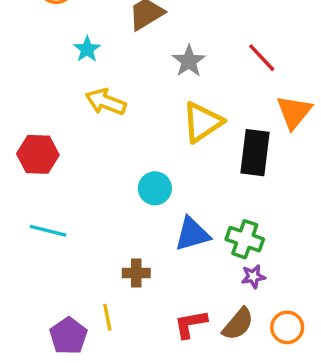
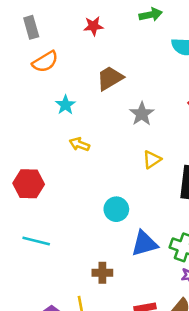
yellow arrow: (106, 102) -> (79, 144), size x0.7
yellow triangle: (202, 122) -> (152, 160), size x0.6

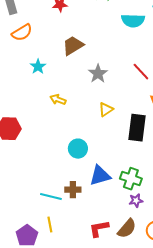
yellow arrow: (79, 144) -> (58, 100), moved
cyan line: (36, 241) -> (51, 197), moved
brown cross: (102, 273) -> (73, 190), moved

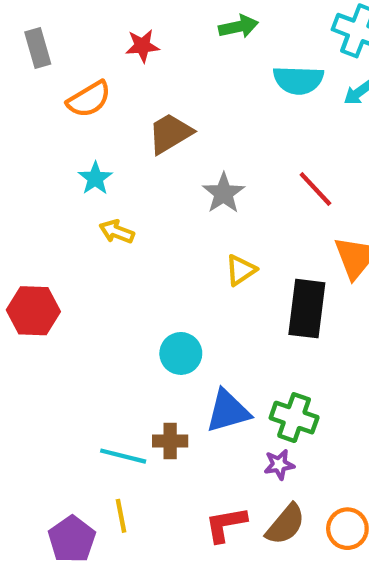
orange semicircle: (22, 33) -> (89, 99), moved
yellow arrow: (58, 100) -> (117, 232), moved
purple star: (136, 201) -> (279, 465), moved

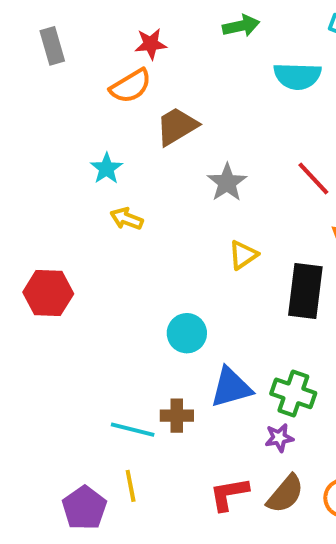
orange semicircle: (89, 99) -> (131, 86), moved

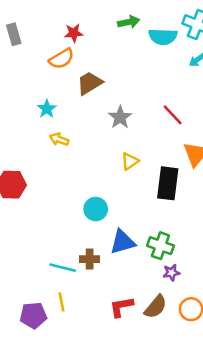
cyan semicircle: (297, 76) -> (163, 37), moved
purple star: (279, 438) -> (171, 273), moved
purple pentagon: (84, 508) -> (33, 315), turned 30

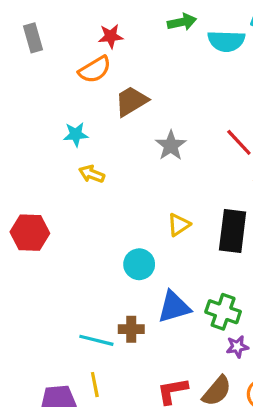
cyan star: (47, 109) -> (76, 134), turned 30
yellow triangle: (130, 161) -> (179, 225), moved

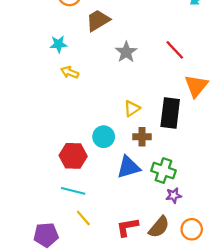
red hexagon: (30, 233) -> (73, 156), moved
brown cross: (131, 329) -> (142, 137), moved
yellow line: (95, 385) -> (83, 218), moved, turned -30

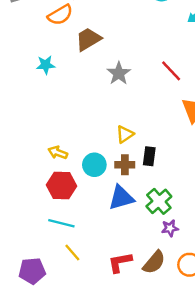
yellow arrow: (70, 72) -> (58, 153), moved
black rectangle: (170, 113) -> (149, 156), moved, size x0.6
brown cross: (142, 137) -> (125, 165), moved
green cross: (163, 171) -> (159, 201), turned 30

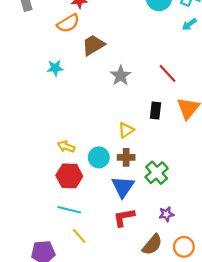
black rectangle: (149, 156) -> (155, 110), moved
blue triangle: (121, 198) -> (123, 187), turned -40
green cross: (159, 201) -> (157, 173), moved
red L-shape: (120, 262) -> (124, 217), moved

